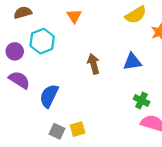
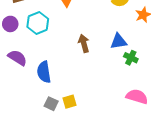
purple circle: (15, 51) -> (10, 24), moved
blue semicircle: (49, 96) -> (44, 72), turned -35
green cross: (141, 100) -> (131, 58), moved

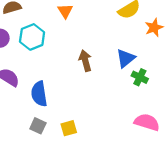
blue triangle: (119, 41) -> (126, 58), turned -30
gray square: (51, 104) -> (38, 126), moved

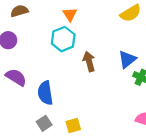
cyan hexagon: (32, 37) -> (63, 39), moved
gray square: (38, 126) -> (44, 123), turned 32

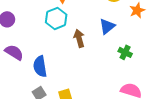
blue triangle: (127, 59) -> (107, 26), moved

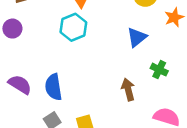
brown arrow: (79, 38) -> (128, 89), moved
purple semicircle: (14, 52) -> (20, 85), moved

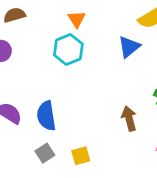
blue triangle: (137, 37) -> (129, 47), moved

